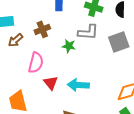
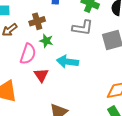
green star: (69, 46) -> (46, 41), moved
cyan arrow: (78, 85) -> (68, 62), moved

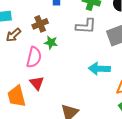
cyan arrow: (68, 62) -> (99, 69), moved
red triangle: (41, 75) -> (37, 83), moved

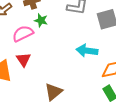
pink semicircle: (34, 57) -> (23, 34), turned -135

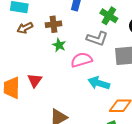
pink semicircle: (23, 34) -> (81, 60), moved

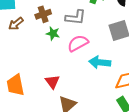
gray L-shape: (97, 39) -> (76, 17), moved
red triangle: (35, 80) -> (52, 82), moved

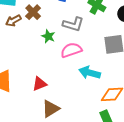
brown cross: (43, 14) -> (33, 12), moved, turned -35
red triangle: (52, 82) -> (40, 84), turned 35

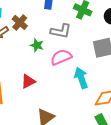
cyan arrow: (90, 73) -> (81, 78), turned 60
red triangle: (40, 84) -> (28, 81), moved

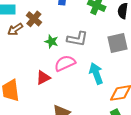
gray L-shape: (61, 31) -> (77, 39), moved
pink semicircle: (61, 57) -> (65, 63), moved

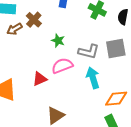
gray L-shape: (77, 39) -> (89, 52), moved
green star: (51, 41) -> (58, 41), moved

